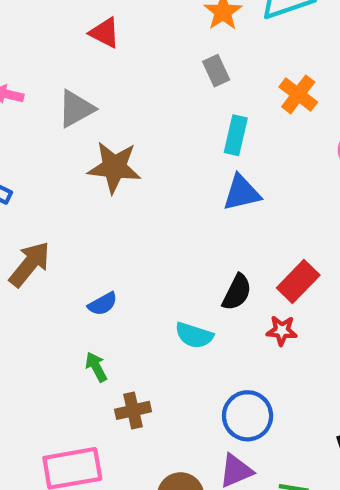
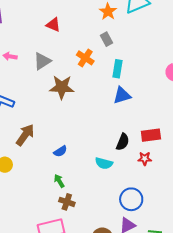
orange cross: (298, 94) -> (85, 58), moved
red rectangle: (298, 282) -> (151, 135), turned 42
brown cross: (133, 410) -> (67, 202), moved, turned 35

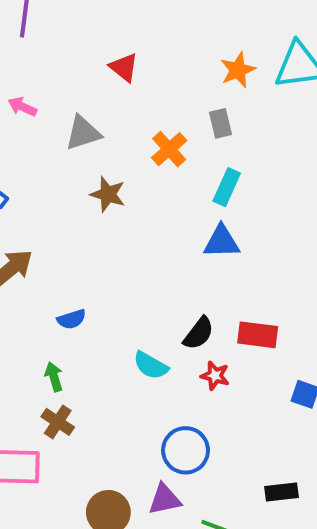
brown star: (62, 87) -> (108, 194), size x0.7
red star: (145, 159) -> (215, 376), moved

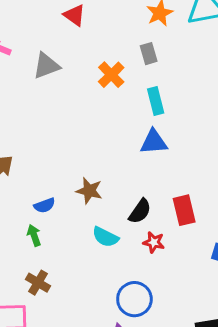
cyan rectangle: (227, 187) -> (156, 101), turned -36
brown star: (108, 194) -> (89, 191), moved
red rectangle: (258, 335) -> (184, 210), turned 72
green arrow: (54, 377) -> (34, 235), moved

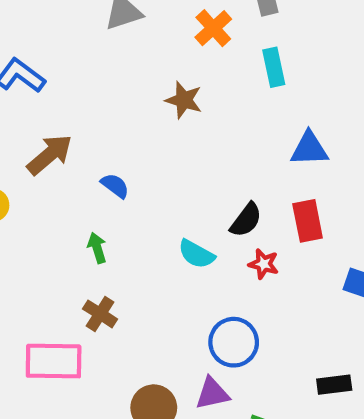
blue triangle: (154, 142) -> (309, 149), moved
brown star: (89, 191) -> (184, 100), moved
blue semicircle: (45, 205) -> (115, 186), moved, turned -125

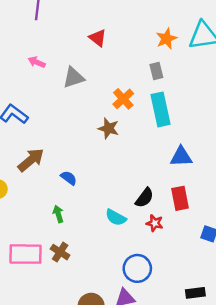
orange cross: (213, 28) -> (123, 99), moved
cyan rectangle: (274, 67) -> (160, 109), size x1.5
pink rectangle: (54, 361) -> (25, 254), moved

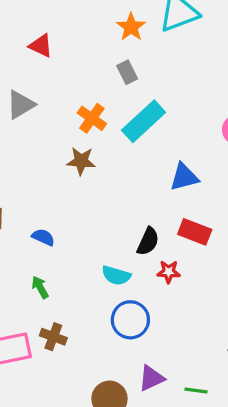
cyan rectangle: (160, 109) -> (144, 121), turned 72
red rectangle: (180, 198) -> (195, 232), turned -45
blue circle: (137, 268) -> (130, 320), moved

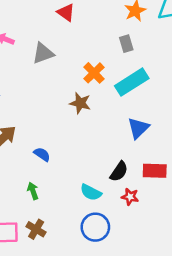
blue triangle: (184, 177) -> (138, 128), moved, turned -40
red rectangle: (195, 232) -> (155, 171), turned -30

